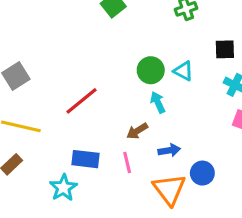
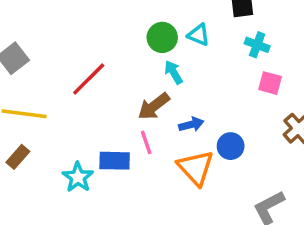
brown arrow: (137, 131) -> (154, 106), size x1.4
blue rectangle: (86, 159) -> (115, 161), moved

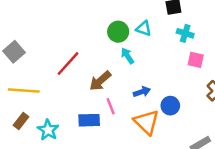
brown arrow: (154, 106) -> (100, 81), moved
cyan star: (78, 177) -> (48, 130), moved

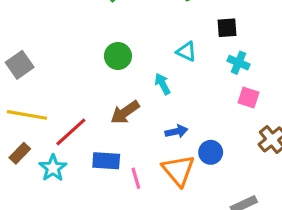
green circle: (118, 32) -> (118, 56), moved
red line: (68, 64) -> (71, 132), moved
pink line: (111, 106) -> (136, 178), moved

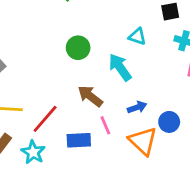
cyan arrow: (163, 84) -> (120, 67), size x1.5
brown arrow: (125, 112) -> (90, 96), turned 80
pink line: (136, 178) -> (105, 125), moved

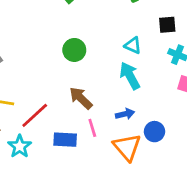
cyan arrow: (120, 67) -> (130, 76), moved

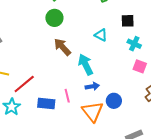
green circle: (74, 50) -> (54, 18), moved
cyan arrow: (130, 76) -> (86, 65), moved
brown arrow: (81, 98) -> (62, 47), moved

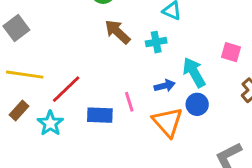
cyan cross: (134, 44) -> (156, 42), moved, turned -32
cyan arrow: (86, 65) -> (194, 72), moved

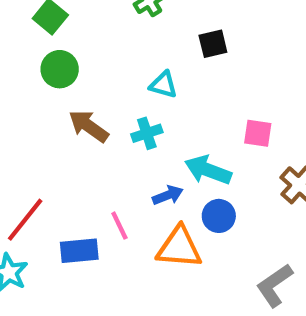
cyan arrow: (194, 72) -> (208, 170), turned -32
orange triangle: (168, 122) -> (179, 247), turned -36

